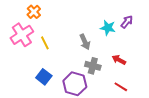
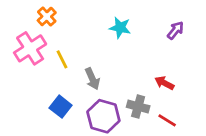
cyan star: (108, 28) -> (120, 28), moved
gray arrow: (85, 42) -> (92, 79), moved
gray cross: (93, 66) -> (138, 107), moved

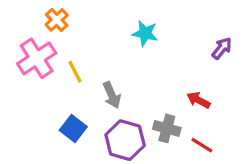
purple arrow: (175, 30) -> (222, 48), moved

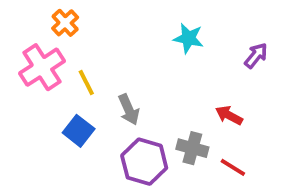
cyan star: (145, 33) -> (189, 38), moved
blue square: (73, 128) -> (79, 131), moved

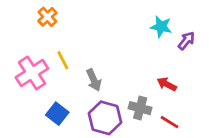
cyan star: (189, 38) -> (161, 27), moved
pink cross: (42, 67) -> (32, 73), moved
blue square: (79, 131) -> (57, 114), moved

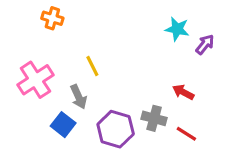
orange cross: (47, 17) -> (52, 18), turned -30
yellow line: (63, 60) -> (92, 66), moved
gray arrow: (94, 80) -> (79, 97), moved

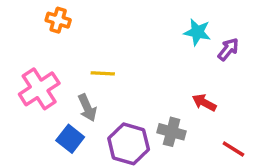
yellow line: (92, 66) -> (103, 73), turned -60
red line: (186, 134) -> (233, 149), moved

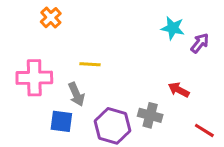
orange cross: (58, 20) -> (51, 18), turned 30
pink cross: (39, 89) -> (34, 78), turned 32
blue square: (70, 139) -> (61, 121), turned -30

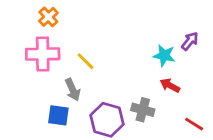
cyan star: (173, 28) -> (164, 55), moved
yellow line: (90, 64) -> (86, 61), turned 42
pink cross: (34, 78) -> (43, 54), moved

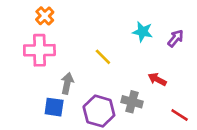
cyan star: (164, 55) -> (143, 32), moved
yellow line: (86, 61) -> (103, 57), moved
gray arrow: (73, 90) -> (67, 83), turned -144

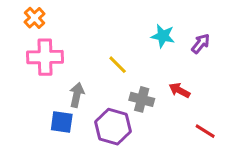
orange cross: (45, 16) -> (34, 18), moved
gray cross: (132, 102) -> (142, 99), moved

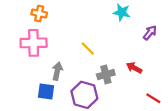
orange cross: (34, 18) -> (39, 13), moved, turned -35
cyan star: (163, 36) -> (122, 12), moved
gray cross: (142, 99) -> (106, 75), turned -30

